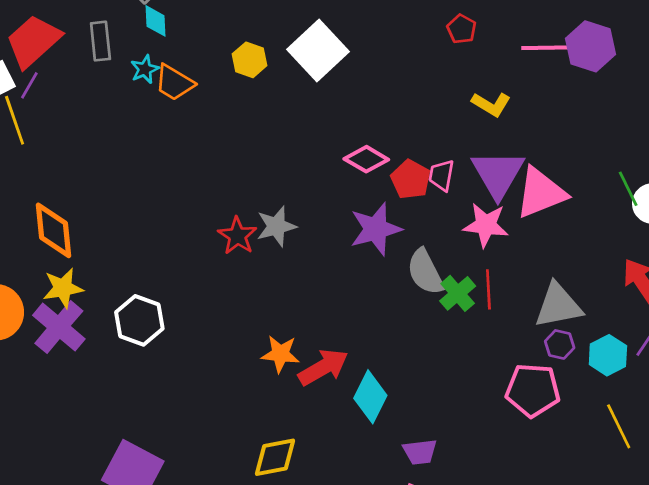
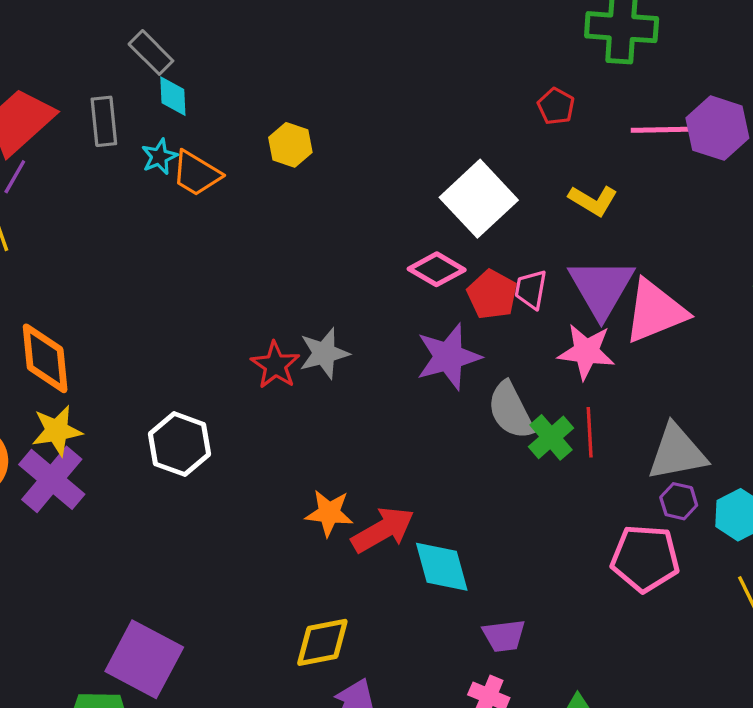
white square: (318, 50) -> (479, 199), moved
white hexagon: (139, 320) -> (180, 444), moved
cyan diamond: (370, 397) -> (442, 567), turned -42

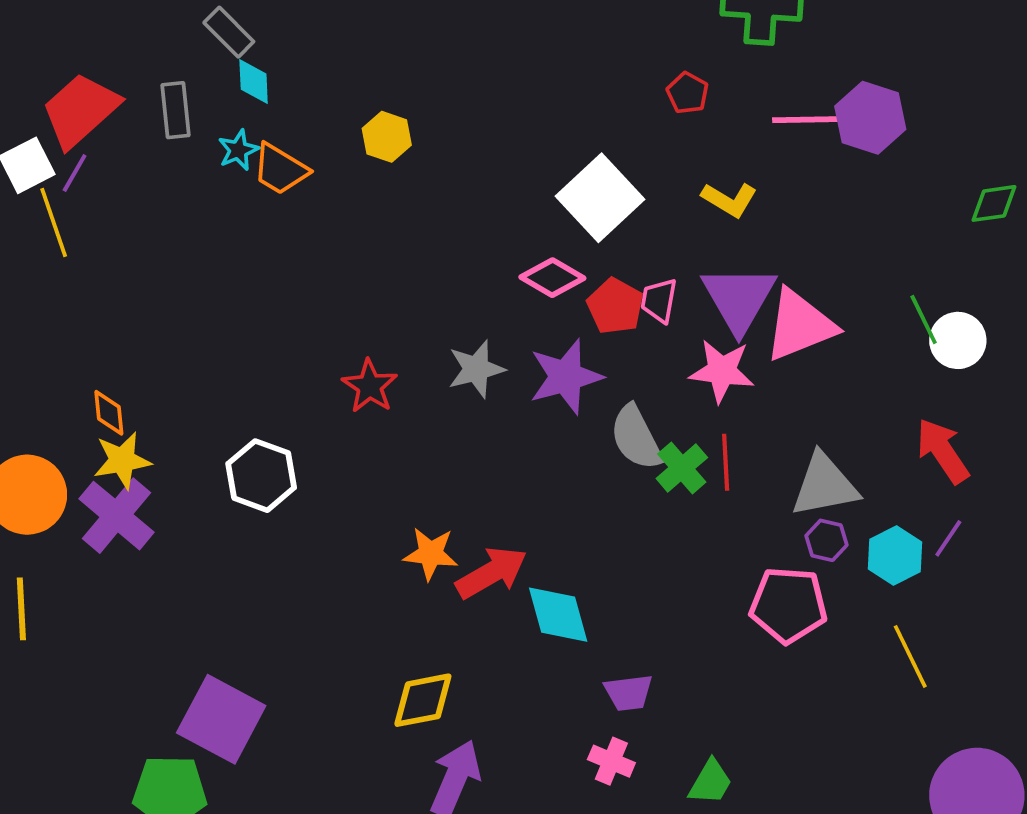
gray star: (324, 353) -> (476, 369), moved
orange diamond: (45, 358) -> (109, 413), moved, size x0.6

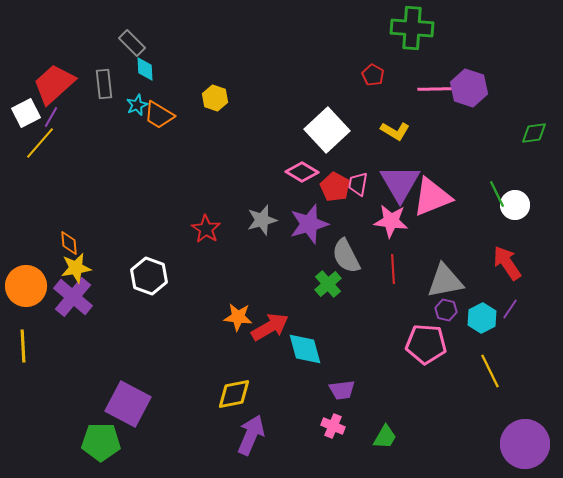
yellow line: (54, 222) -> (40, 143), turned 60
green cross: (682, 468) -> (328, 284), moved

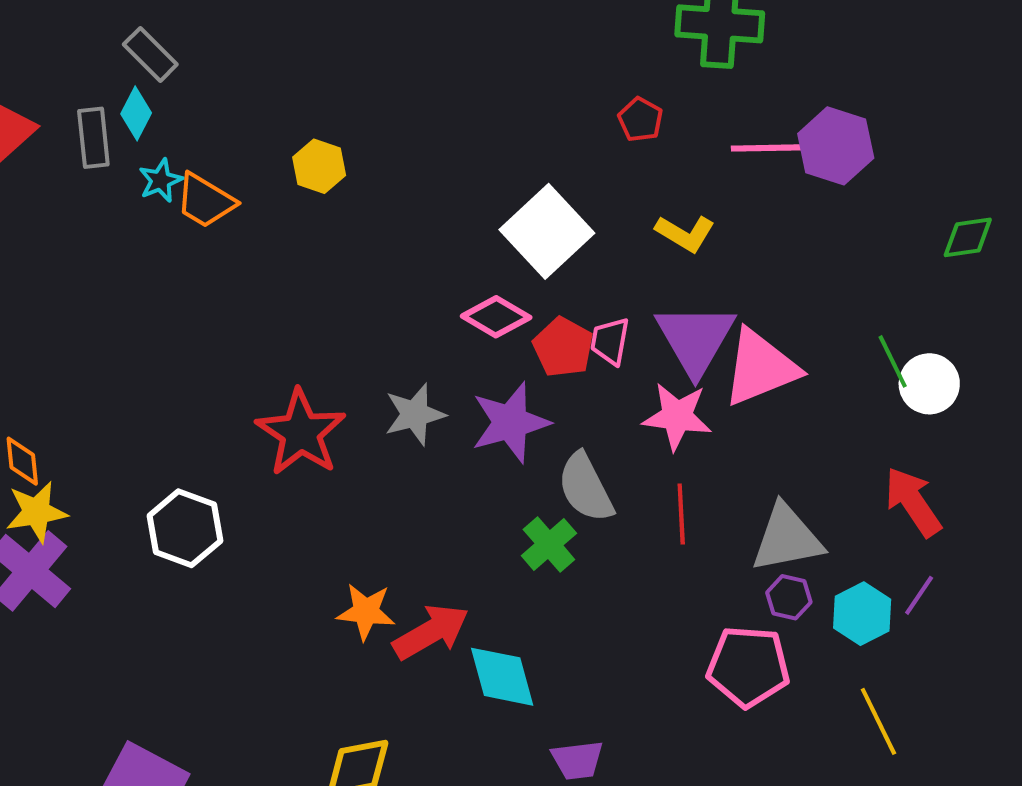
cyan diamond: (145, 69) -> (136, 113), moved, turned 30
red star: (206, 229) -> (301, 433), size x1.5

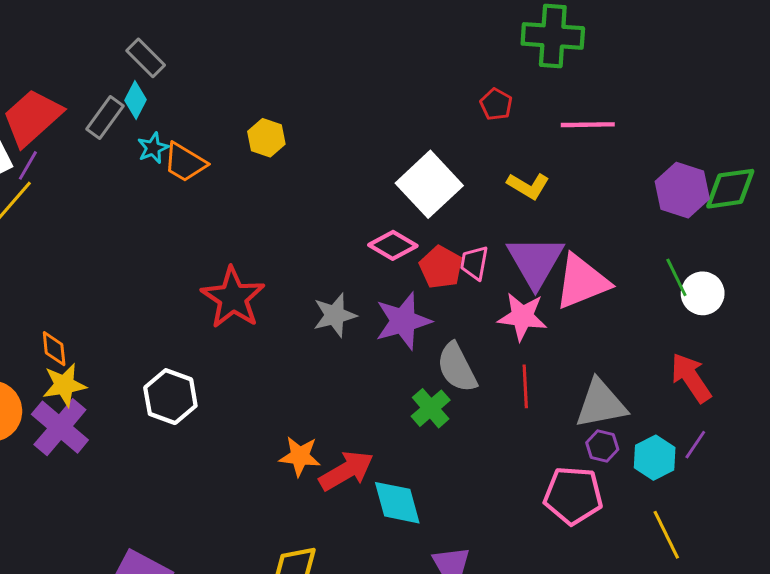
gray rectangle: (93, 138) -> (105, 117), turned 42
purple hexagon: (836, 146) -> (682, 190), moved
green diamond: (968, 237) -> (730, 189), size x1.4
red star: (301, 433) -> (233, 298), moved

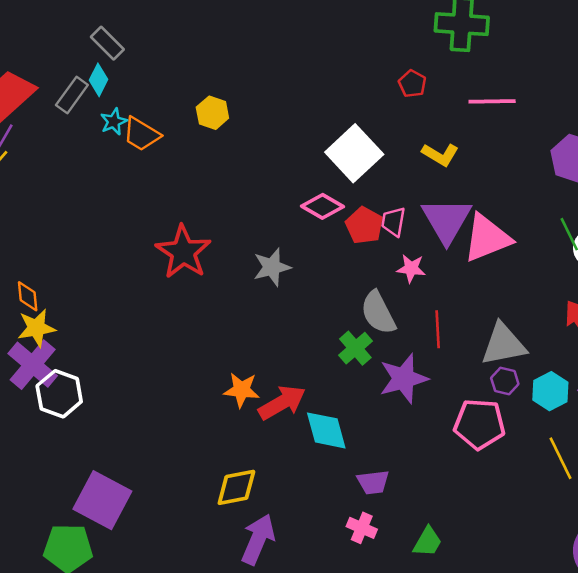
pink star: (522, 317) -> (411, 268), moved, size x0.7
purple star: (403, 321) -> (404, 379), moved
white hexagon: (170, 397) -> (59, 394), moved

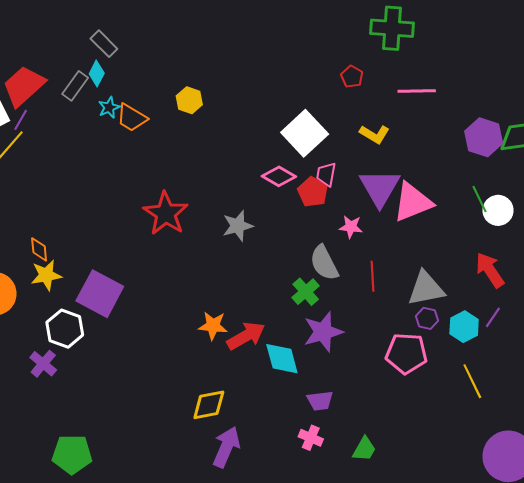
pink trapezoid: (393, 222) -> (326, 174), moved
purple cross: (33, 365) -> (43, 364), moved, size x0.7
purple star: (404, 379) -> (323, 332), moved
purple square: (102, 500) -> (100, 294), moved

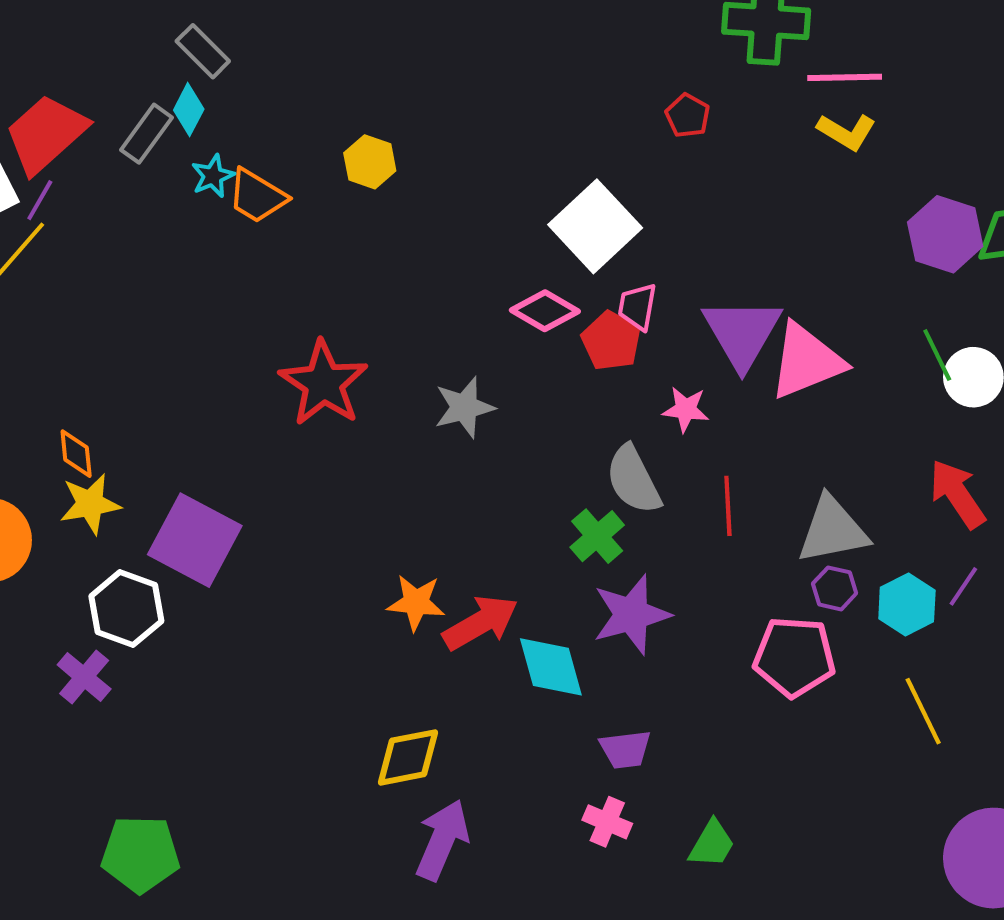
pink line: (417, 91) -> (845, 77), moved
yellow L-shape: (375, 134) -> (847, 132), moved

